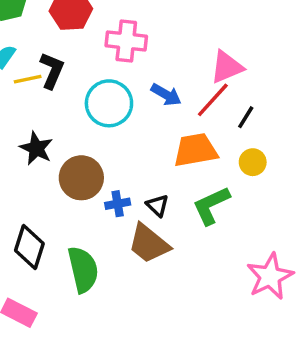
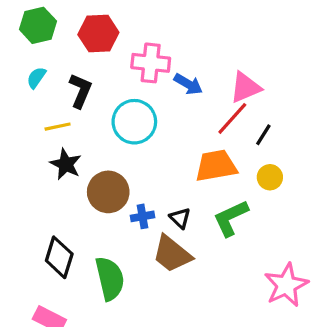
yellow line: (28, 79) -> (58, 127), moved
blue arrow: (166, 95) -> (188, 84), moved

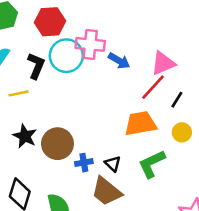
cyan circle: (134, 122) -> (66, 56), moved
black star: (66, 164) -> (25, 136), moved

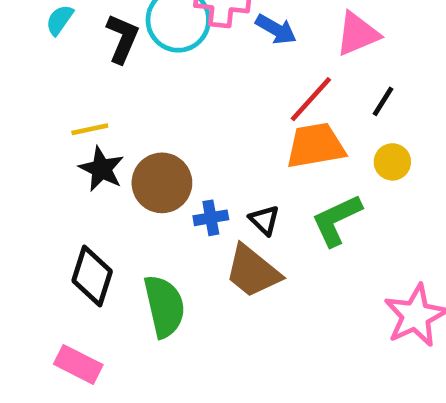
red line: (153, 87) -> (311, 99), moved
yellow line: (19, 93) -> (90, 129), moved

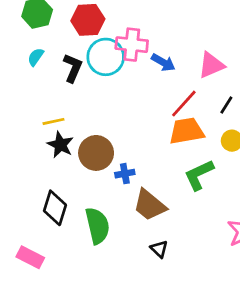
black triangle: (264, 220) -> (159, 249), moved
pink rectangle: (78, 364) -> (30, 257), moved

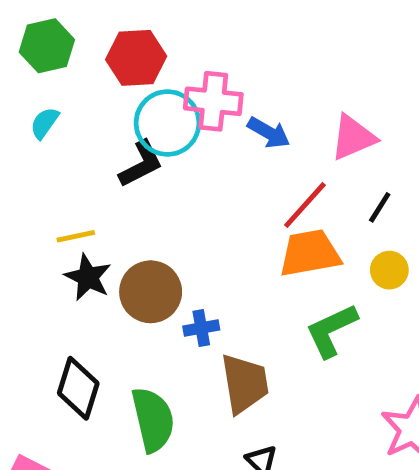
black L-shape: (73, 68) -> (141, 164), moved, turned 40
brown trapezoid: (150, 205) -> (245, 383), turned -138

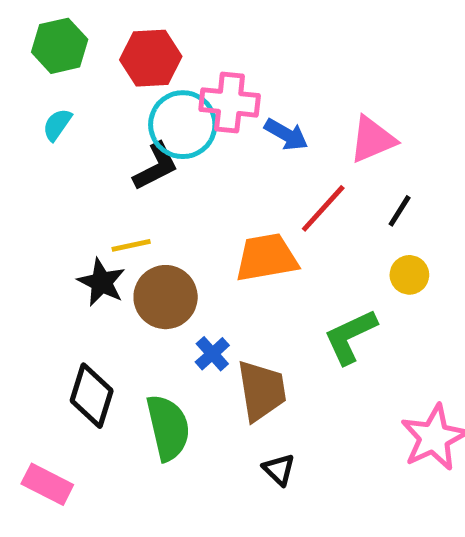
yellow line: (76, 236) -> (131, 245), moved
orange trapezoid: (310, 253) -> (267, 258), moved
blue cross: (201, 328) -> (212, 354), moved, turned -32

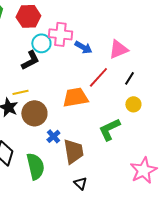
cyan circle: (183, 125) -> (41, 43), size x0.7

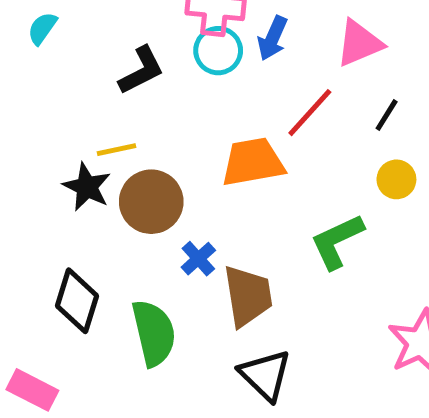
cyan circle: (41, 43) -> (218, 51), moved
blue arrow: (83, 47) -> (273, 38), turned 84
black triangle: (80, 183) -> (265, 375), size x1.6

